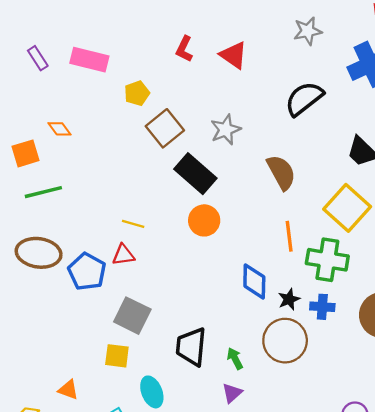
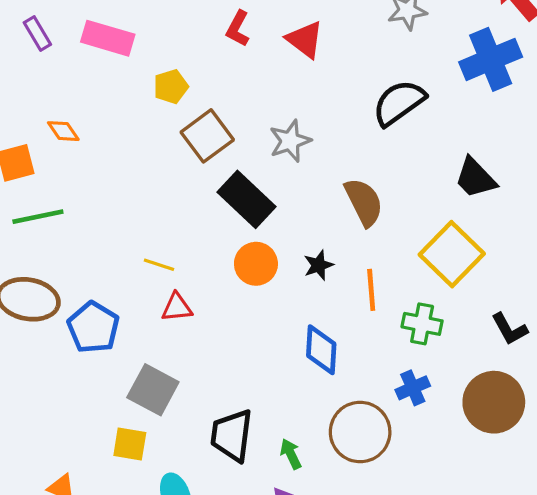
red triangle: (123, 255) -> (177, 307), moved
green cross: (327, 260) -> (422, 324), size x0.7
black star: (289, 299) -> (319, 265), moved
blue cross: (322, 307) -> (413, 388), turned -30

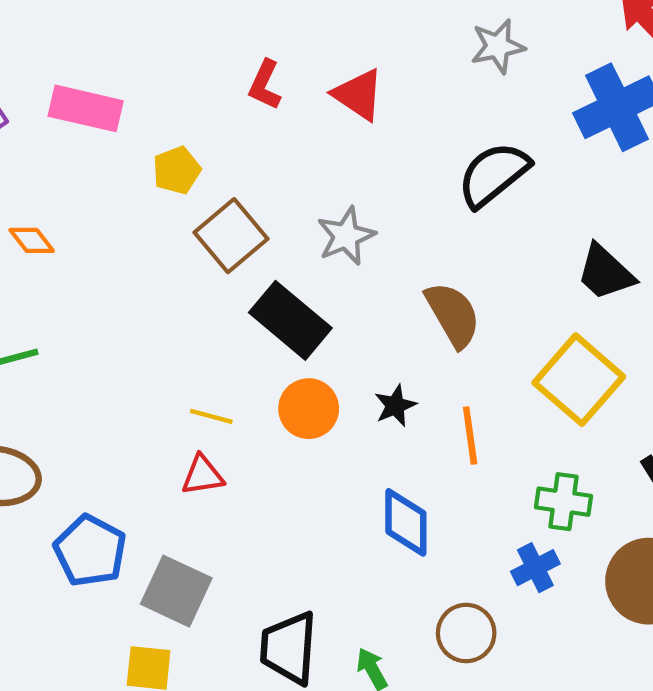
yellow line: (159, 265) -> (211, 416), moved
green cross: (422, 324) -> (563, 502), moved
blue pentagon: (93, 327) -> (90, 551), moved
brown circle: (360, 432) -> (466, 633), size x0.7

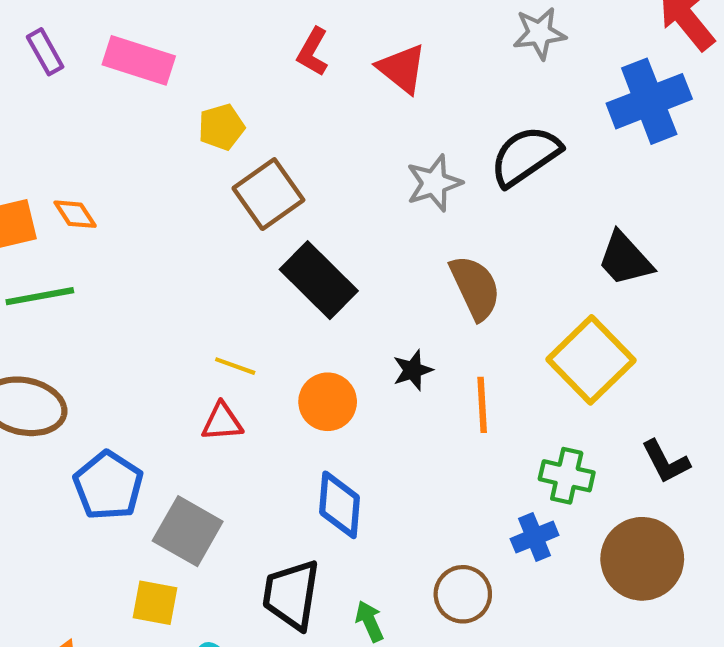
gray star: (346, 236) -> (434, 183), moved
orange diamond: (32, 240) -> (75, 214), moved
orange circle: (309, 409) -> (328, 402), moved
blue diamond: (406, 522) -> (339, 505), moved

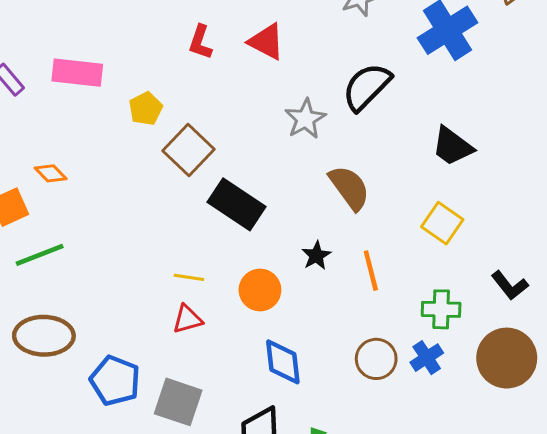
orange diamond: (75, 214) -> (51, 173), moved
yellow square: (591, 360) -> (442, 223), size x0.7
brown circle: (463, 594) -> (376, 359), moved

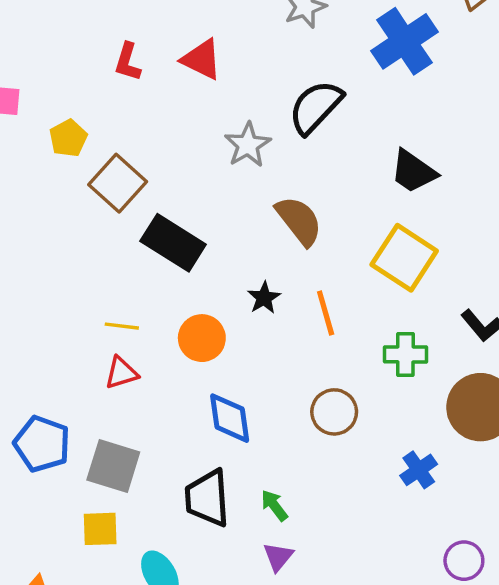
yellow square: (442, 223) -> (404, 258), size x1.4
blue cross: (427, 358) -> (419, 470), moved

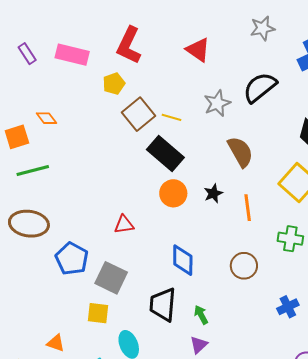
red L-shape: (128, 62) -> (129, 45), moved, size x1.6
yellow line: (122, 326) -> (172, 117), moved
orange circle: (202, 338) -> (173, 193), moved

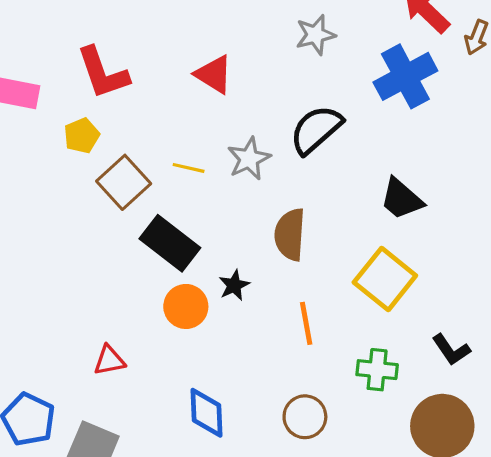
red L-shape: (129, 45) -> (103, 73), turned -42
yellow line: (172, 117) -> (189, 168), moved
brown semicircle: (240, 152) -> (290, 234), turned -144
black star: (213, 193) -> (234, 285), moved

